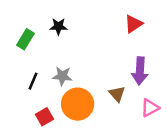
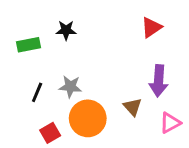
green rectangle: (25, 39) -> (28, 45), turned 48

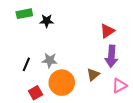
red triangle: (151, 27) -> (107, 31), moved
green rectangle: (28, 45) -> (24, 14), moved
brown triangle: (133, 107) -> (93, 75), turned 32

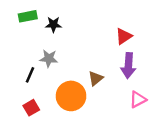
gray star: (50, 60) -> (49, 58), moved
brown triangle: (93, 75) -> (96, 78), moved
red square: (35, 93) -> (31, 108), moved

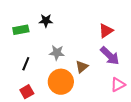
green rectangle: (28, 16) -> (21, 30), moved
gray star: (49, 58) -> (57, 53), moved
purple arrow: (128, 66) -> (110, 56), turned -50

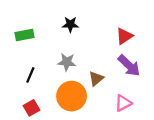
black star: (46, 21) -> (70, 24), moved
pink triangle: (118, 85) -> (123, 103), moved

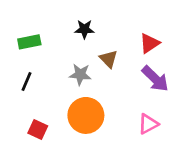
black line: (30, 75) -> (26, 81), moved
brown triangle: (96, 78) -> (109, 59), moved, turned -35
red square: (32, 108) -> (38, 130), turned -35

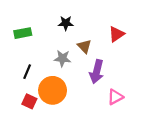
purple arrow: (155, 79) -> (97, 72), moved, turned 60
black line: (26, 81) -> (27, 72), moved
orange circle: (86, 115) -> (53, 90), moved

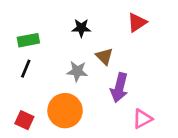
red triangle: (116, 34) -> (137, 23), moved
black line: (27, 72) -> (26, 69), moved
red square: (29, 101) -> (24, 120), moved

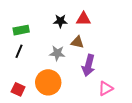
red triangle: (137, 23) -> (83, 19), moved, turned 35
brown triangle: (104, 56) -> (77, 42), turned -32

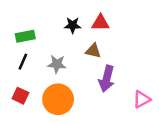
gray star: (57, 53) -> (57, 64), moved
pink triangle: (106, 88) -> (142, 99), moved
red square: (18, 89) -> (20, 96), moved

